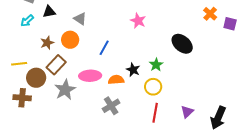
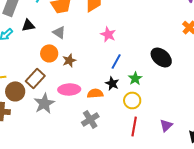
pink star: (138, 21) -> (108, 34), moved
brown star: (47, 43) -> (69, 60), moved
blue line: (104, 48) -> (116, 61), moved

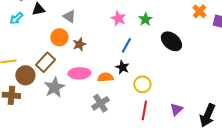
green star: (135, 78) -> (145, 19), moved

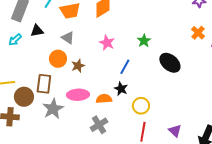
pink star: (118, 18) -> (107, 43), moved
brown rectangle: (45, 62) -> (44, 84), turned -36
purple triangle: (176, 109) -> (175, 131), turned -32

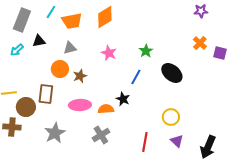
gray triangle: (68, 38) -> (70, 48), turned -48
blue line: (125, 67) -> (136, 77), moved
yellow circle: (141, 106) -> (171, 117), moved
gray star: (53, 109) -> (55, 133), moved

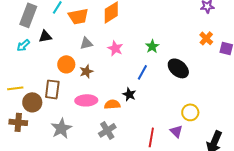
gray triangle: (70, 48) -> (86, 43), moved
yellow circle: (171, 117) -> (190, 112), moved
purple triangle: (177, 141) -> (176, 131), moved

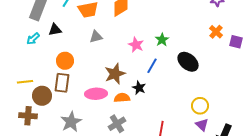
pink star: (115, 48) -> (136, 45), moved
orange circle: (66, 64) -> (65, 61), moved
brown star: (86, 71) -> (115, 74), moved, size x1.5
purple triangle: (176, 131) -> (202, 125), moved

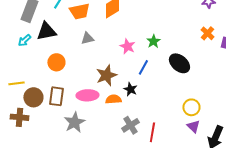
black triangle: (55, 30) -> (46, 31), size x1.5
brown rectangle: (62, 83) -> (56, 96), moved
gray star: (71, 122) -> (74, 122), moved
gray cross: (117, 124) -> (130, 125), moved

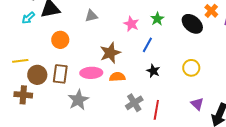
black ellipse: (179, 63) -> (192, 24), moved
black star: (130, 89) -> (153, 71), moved
yellow circle: (191, 107) -> (191, 68), moved

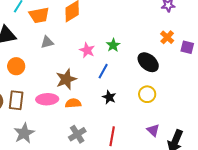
black ellipse: (192, 24) -> (148, 62), moved
gray star: (78, 100) -> (24, 133), moved
gray cross: (134, 103) -> (77, 134), moved

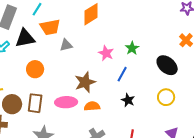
orange trapezoid: (39, 15) -> (50, 27), moved

